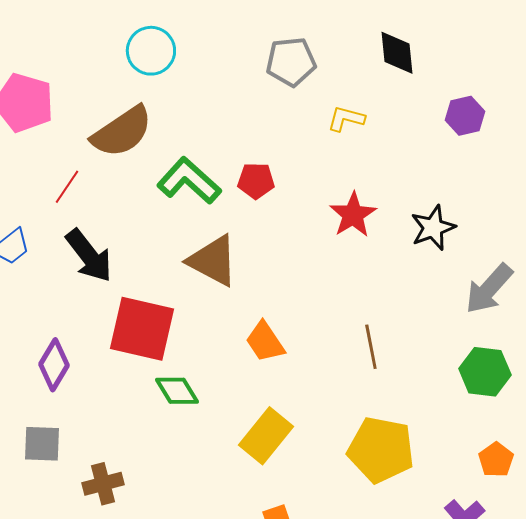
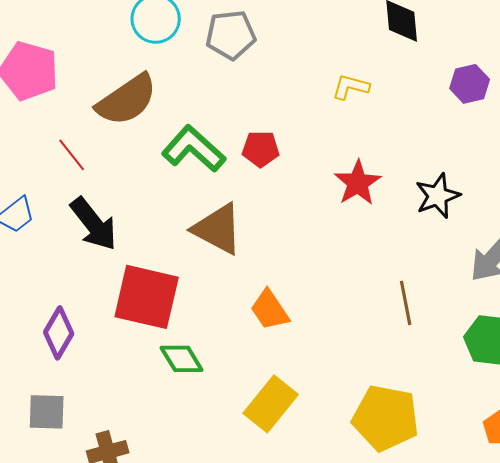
gray pentagon: (291, 62) -> (231, 35), moved
red line: (67, 187) -> (72, 155), turned -72
brown line: (371, 347) -> (406, 303), moved

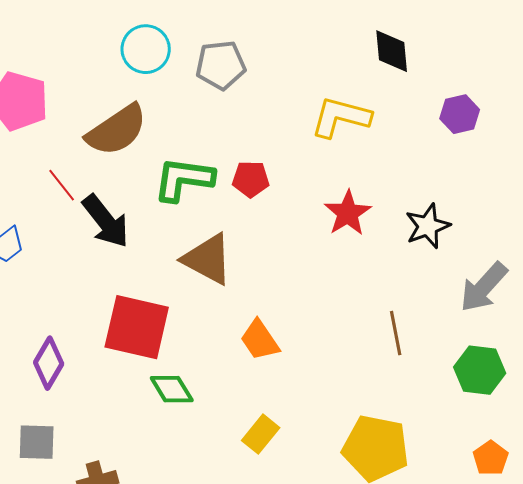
yellow L-shape: (351, 87) -> (341, 117), size x1.6
green L-shape: (194, 149) -> (184, 179), turned -34
black arrow: (94, 224) -> (106, 221), moved
yellow rectangle: (271, 404) -> (261, 434), size x0.7

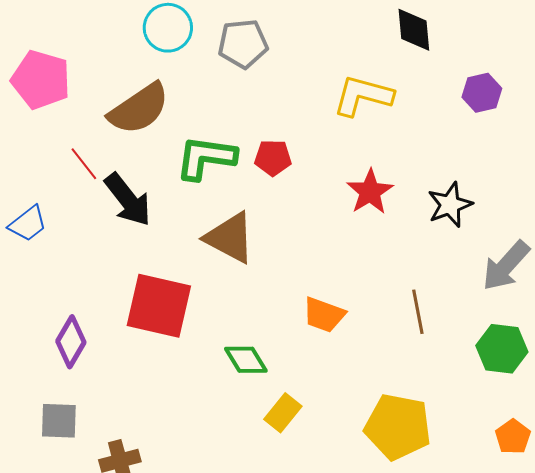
orange trapezoid: (260, 340) -> (324, 315), moved, turned -36
green diamond: (172, 389) -> (246, 360), moved

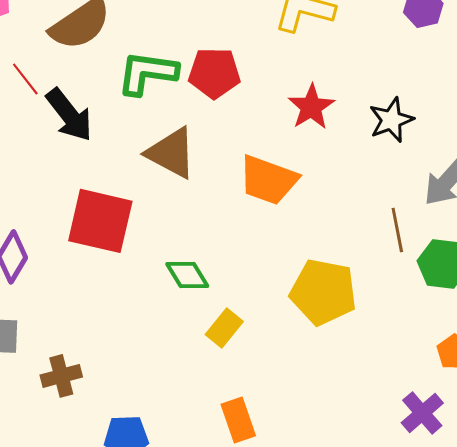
red pentagon: (273, 158) -> (214, 73), size x1.4
brown line: (418, 312) -> (397, 230), moved
orange trapezoid: (324, 315) -> (268, 180), moved, size x1.4
yellow pentagon: (398, 427) -> (323, 292), moved

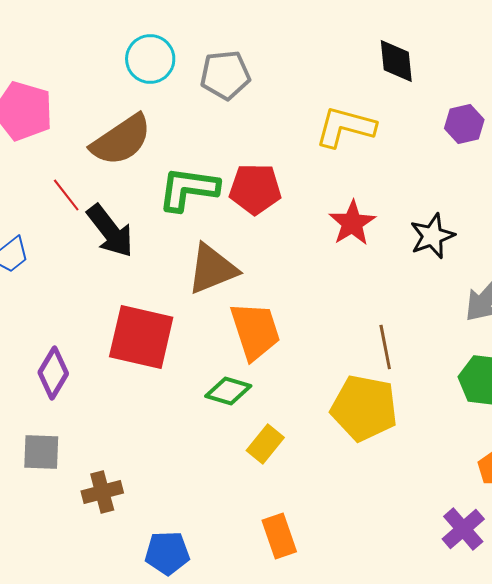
brown triangle: (171, 153) -> (212, 269), turned -50
orange trapezoid: (268, 180) -> (255, 331), moved, turned -128
brown line: (397, 230) -> (385, 347), moved
green diamond: (187, 275) -> (228, 391), turned -42

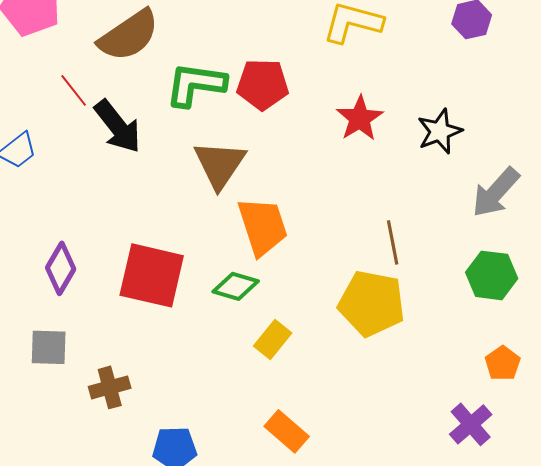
brown triangle: (212, 269) -> (220, 164), turned -34
red square: (141, 337) -> (152, 275), moved
orange rectangle: (279, 536) -> (287, 431), turned -30

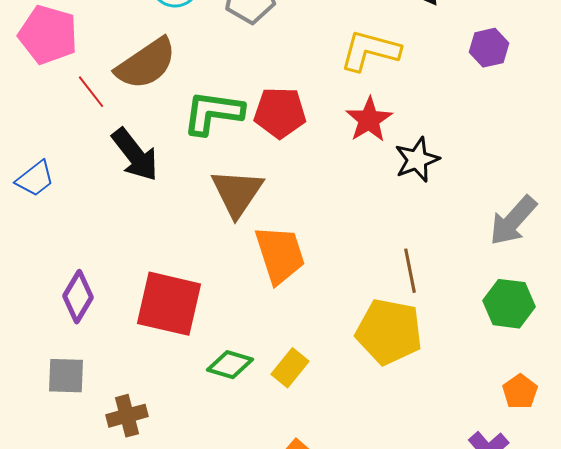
red line: (74, 90) -> (91, 92), moved
red star: (360, 118) -> (369, 120), moved
black star: (440, 131) -> (417, 160), moved
green diamond: (236, 286) -> (230, 365), moved

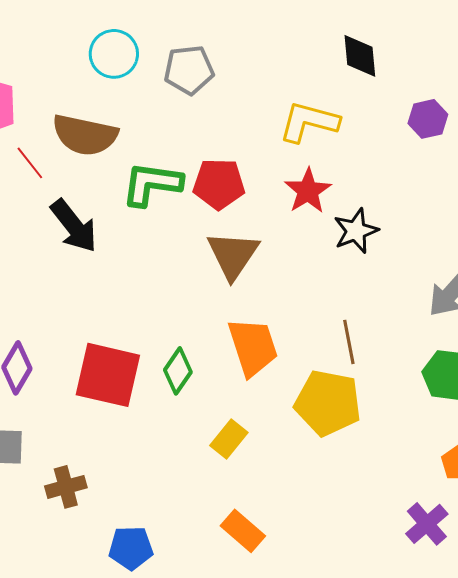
brown semicircle: (146, 64) -> (85, 135), turned 46
brown triangle: (237, 193) -> (233, 255), moved
orange trapezoid: (280, 255) -> (253, 347), moved
green diamond: (230, 365) -> (178, 371), moved, turned -72

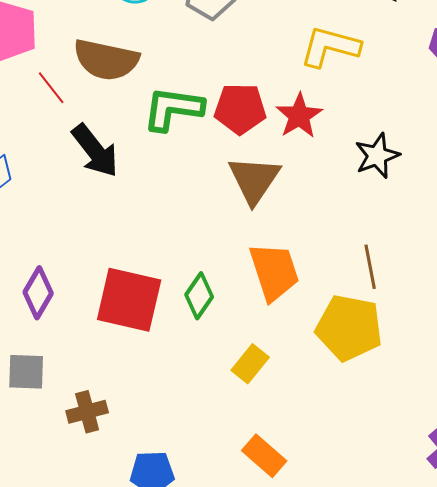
red star: (308, 191) -> (299, 116), moved

